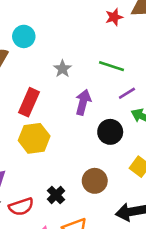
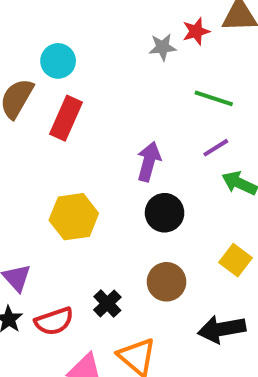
green line: (111, 66) -> (214, 98), moved
gray star: (62, 69) -> (163, 47), moved, turned 30
red rectangle: (29, 102) -> (66, 118), moved
black circle: (110, 132) -> (165, 213), moved

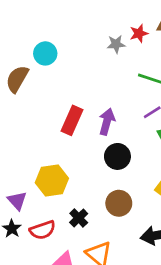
red rectangle: (66, 118) -> (72, 120), moved
yellow hexagon: (74, 217) -> (52, 181), moved

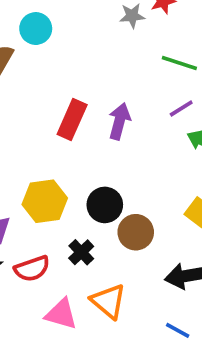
black circle: (117, 156) -> (105, 205), moved

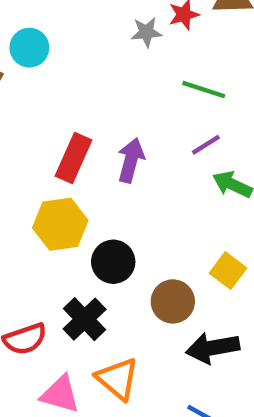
yellow hexagon: (45, 201) -> (60, 224), moved
brown circle: (136, 232) -> (173, 301), moved
black cross: (81, 252) -> (85, 319), size x1.4

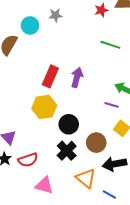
gray star: (146, 32) -> (55, 15), moved
purple line: (206, 145) -> (111, 105), moved, turned 48
black cross: (85, 319) -> (67, 151), moved
orange triangle: (118, 379) -> (86, 178), moved

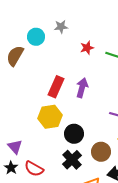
red star: (101, 10) -> (87, 48), moved
red semicircle: (28, 160) -> (34, 169), turned 48

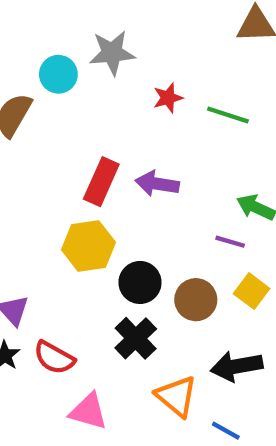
gray star: (61, 27) -> (112, 53), size x1.5
purple arrow: (82, 88) -> (157, 184), turned -96
brown circle: (101, 152) -> (196, 300), moved

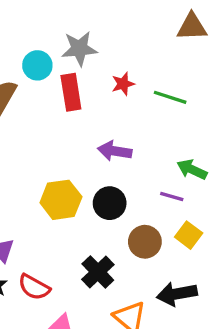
red rectangle: (101, 182) -> (71, 92), moved, turned -33
black circle: (140, 282) -> (110, 203), moved

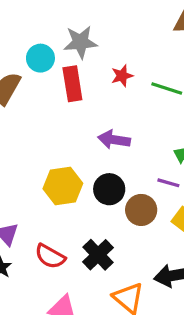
brown circle: (145, 242) -> (141, 210), moved
red semicircle: (34, 287) -> (50, 256), moved

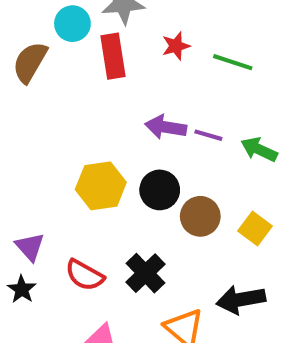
purple line: (168, 183) -> (208, 135), moved

